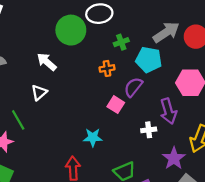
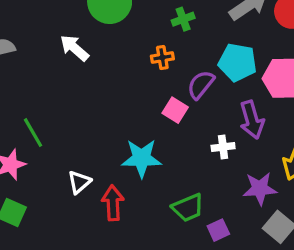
cyan pentagon: (149, 60) -> (237, 62), moved
white triangle: (39, 93) -> (79, 182), moved
cyan star: (93, 137) -> (142, 158), size x1.4
purple star: (174, 158) -> (260, 189), turned 30

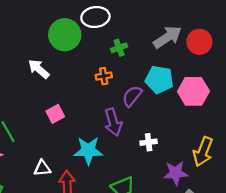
pink square: (175, 110) -> (55, 114), moved, turned 30
purple arrow: (252, 120) -> (113, 122), moved
white triangle: (79, 182) -> (42, 168), turned 36

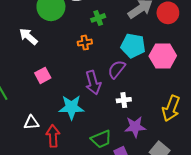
purple semicircle: (132, 96) -> (117, 69), moved
purple star: (176, 173) -> (135, 127), moved

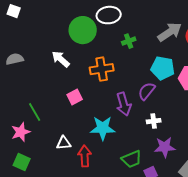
orange cross: (85, 43) -> (102, 69), moved, size x1.6

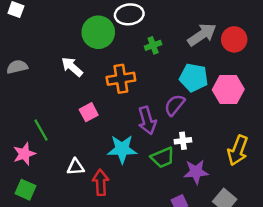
green trapezoid: (132, 159) -> (163, 157), moved

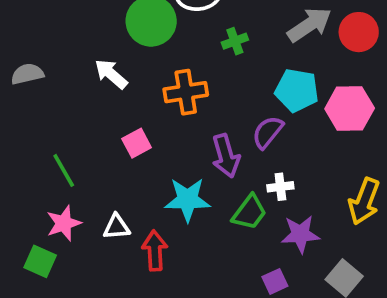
pink star: (24, 154) -> (64, 223), moved
green trapezoid: (163, 157) -> (249, 212), turned -30

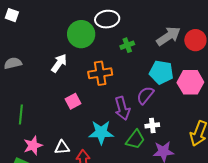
white arrow: (111, 74) -> (59, 63), turned 84
green line: (64, 170) -> (21, 114), moved, turned 36

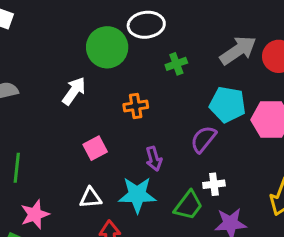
orange cross: (100, 73) -> (136, 106), size x0.7
purple arrow: (122, 108) -> (154, 159), moved, size x0.7
white triangle: (62, 147) -> (91, 198), moved

